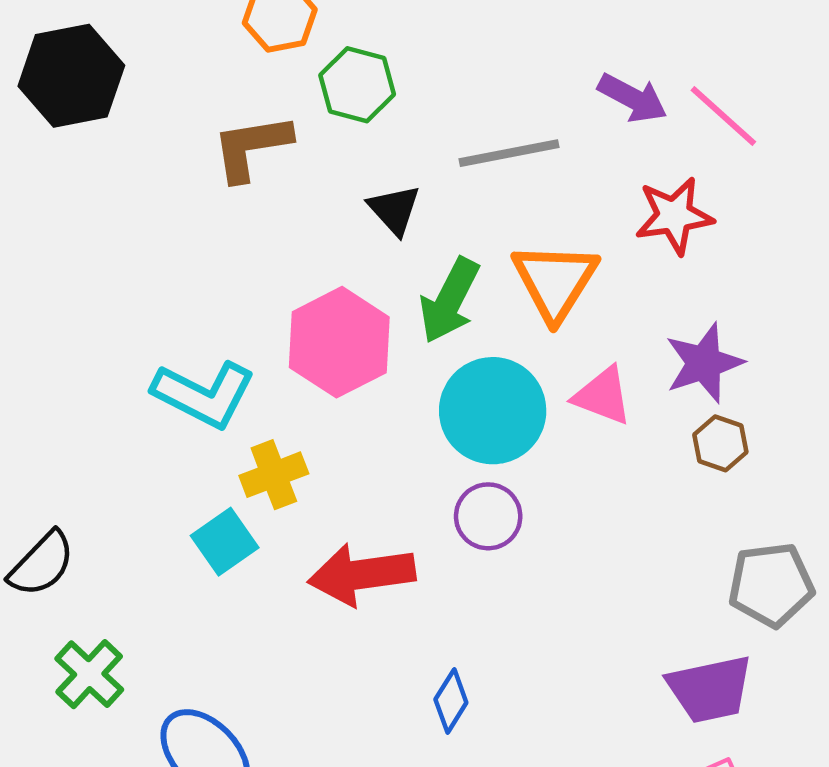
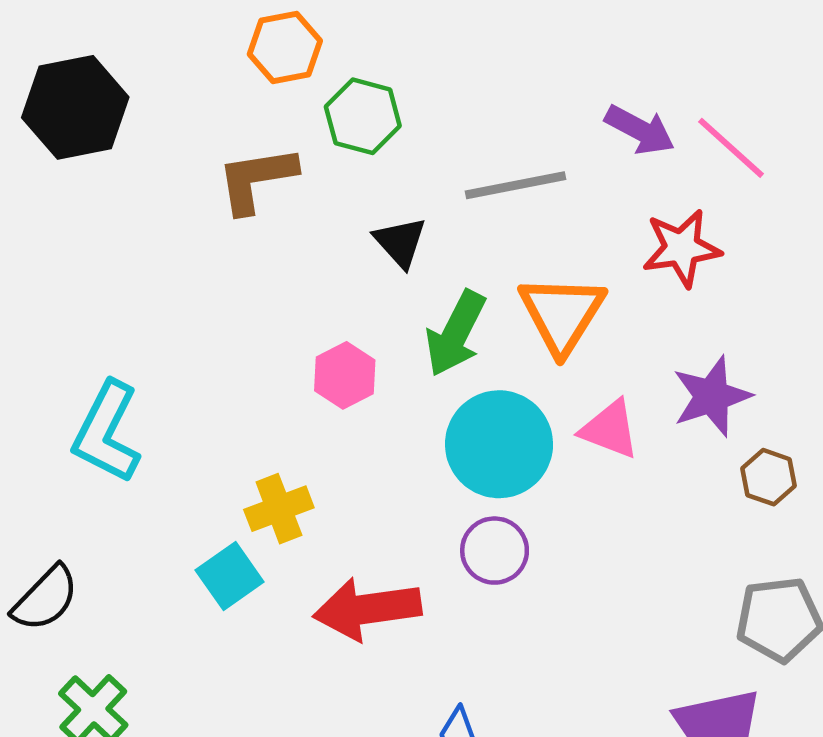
pink hexagon: (339, 342) -> (345, 375), size x0.6
cyan L-shape: (204, 394) -> (107, 432), moved, turned 90
brown hexagon: (720, 443) -> (769, 477), moved

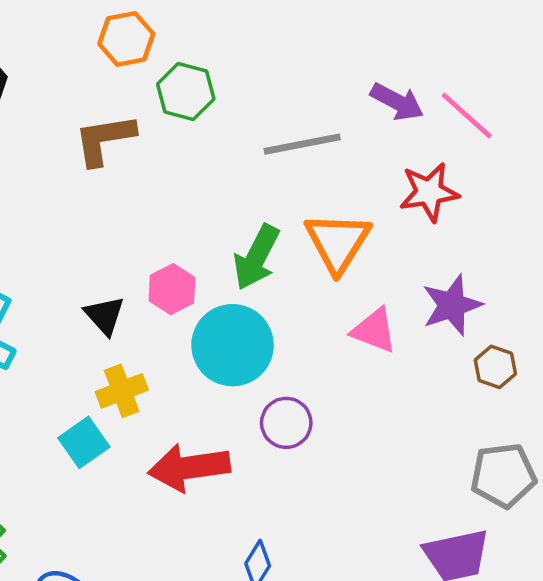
black triangle: (400, 242) -> (105, 315), moved
cyan circle: (499, 444) -> (233, 345), moved

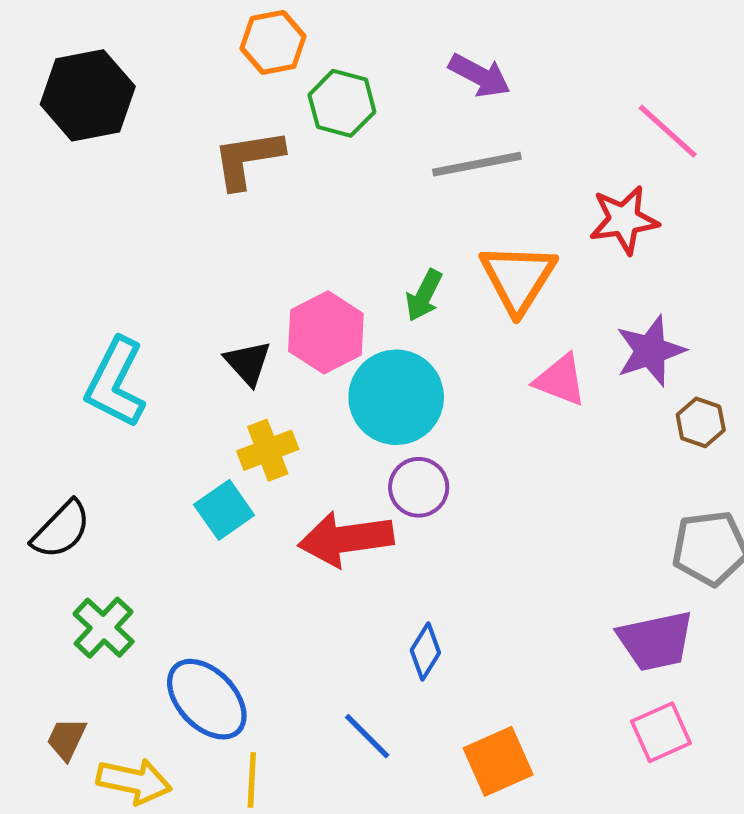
purple arrow: (397, 102) -> (480, 76), moved
green arrow: (256, 257) -> (424, 295), size x0.7
pink hexagon: (172, 289) -> (326, 332), size x1.4
purple circle: (286, 423) -> (419, 487), moved

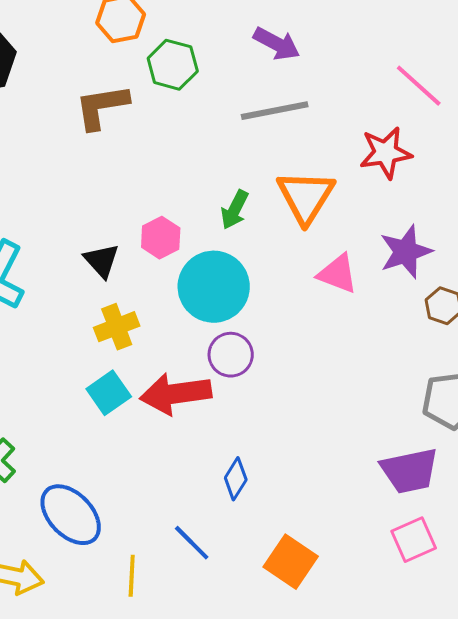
pink hexagon: (326, 332) -> (161, 238), size x0.7
cyan square: (224, 510) -> (109, 393), moved
orange square: (498, 761) -> (291, 562), turned -32
yellow line: (252, 780) -> (132, 576), moved

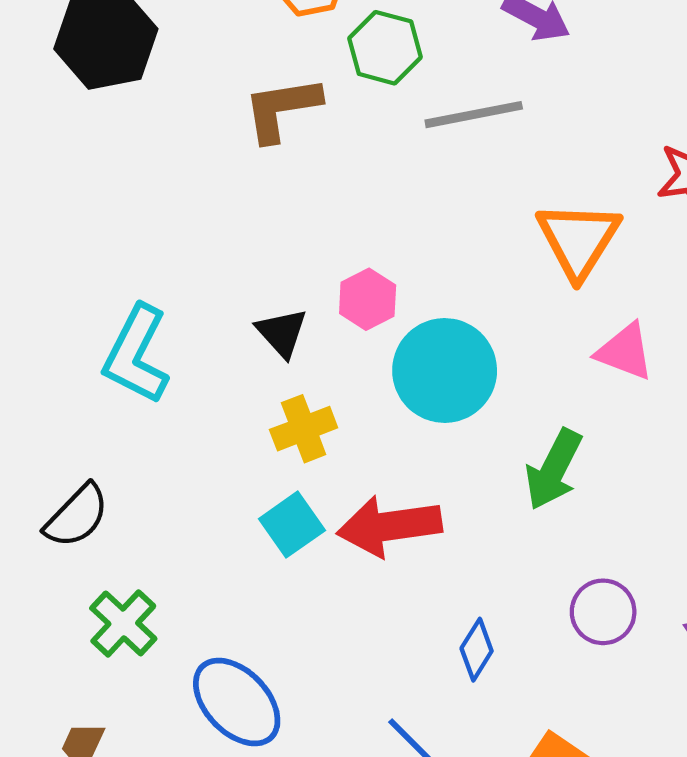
gray line: (275, 111) -> (474, 115), moved
green arrow: (235, 210) -> (554, 469), moved, size x1.4
purple circle: (231, 355) -> (603, 612), moved

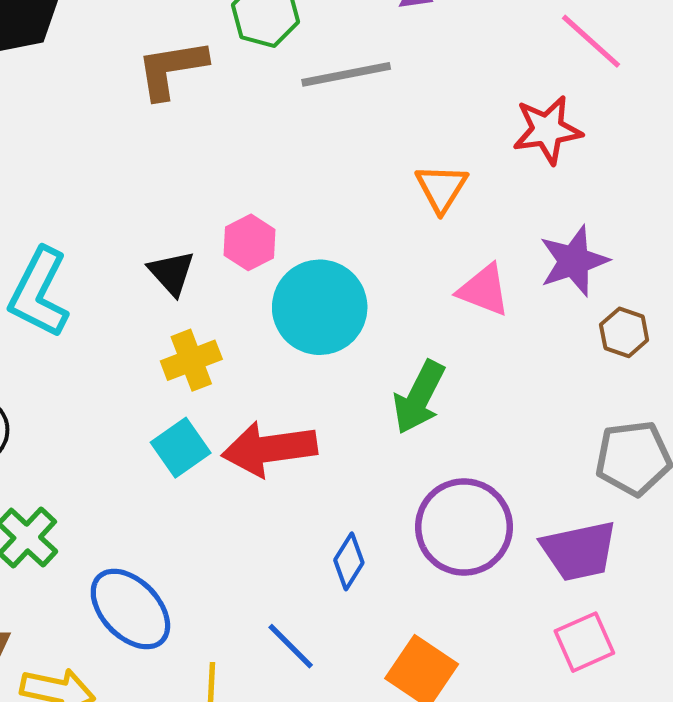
orange triangle: (578, 240) -> (441, 188), size x0.7
purple circle: (603, 612) -> (464, 527), size x1.6

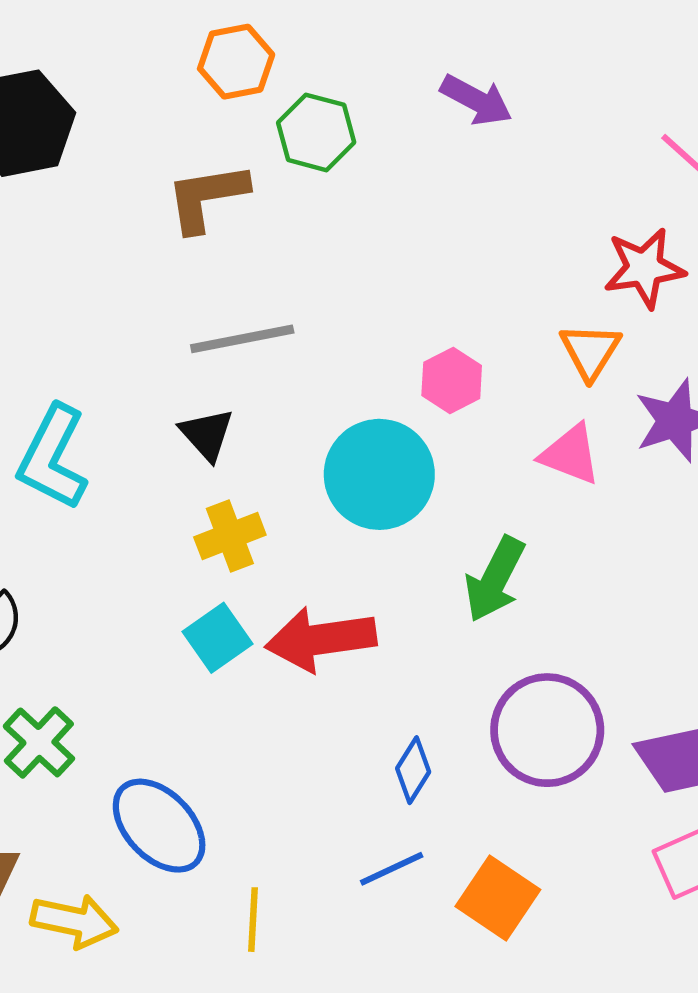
gray line: (346, 74) -> (242, 339), moved
orange triangle: (441, 188) -> (590, 351), moved
pink hexagon: (250, 242) -> (452, 380), moved
blue line: (291, 646) -> (392, 869), moved, turned -70

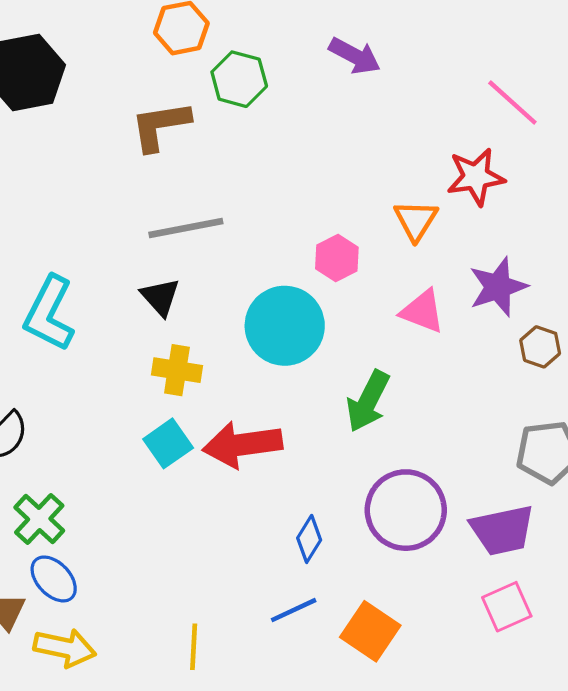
orange triangle: (590, 351) -> (416, 220), moved
yellow cross: (230, 536) -> (177, 370), turned 30
blue ellipse: (159, 826) -> (54, 579), moved, size x0.7

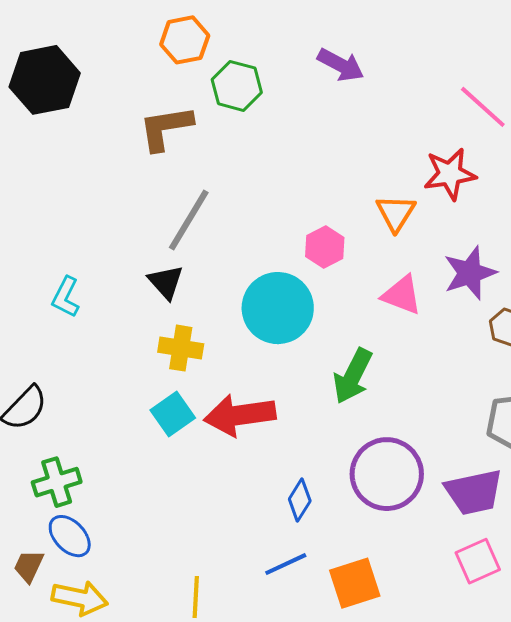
gray line: (186, 228) -> (189, 220), turned -48
cyan L-shape: (49, 314) -> (66, 297), size x0.6
green cross: (39, 519) -> (57, 482), turned 30
orange square: (370, 631) -> (355, 583), turned 38

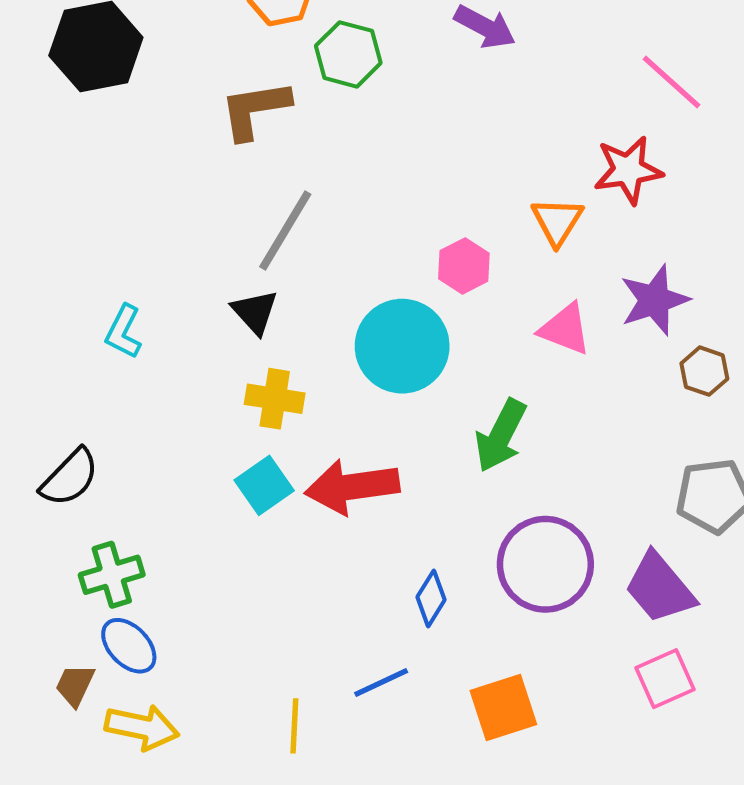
purple trapezoid: (474, 492) -> (660, 588), turned 62
blue line: (286, 564) -> (381, 683), moved

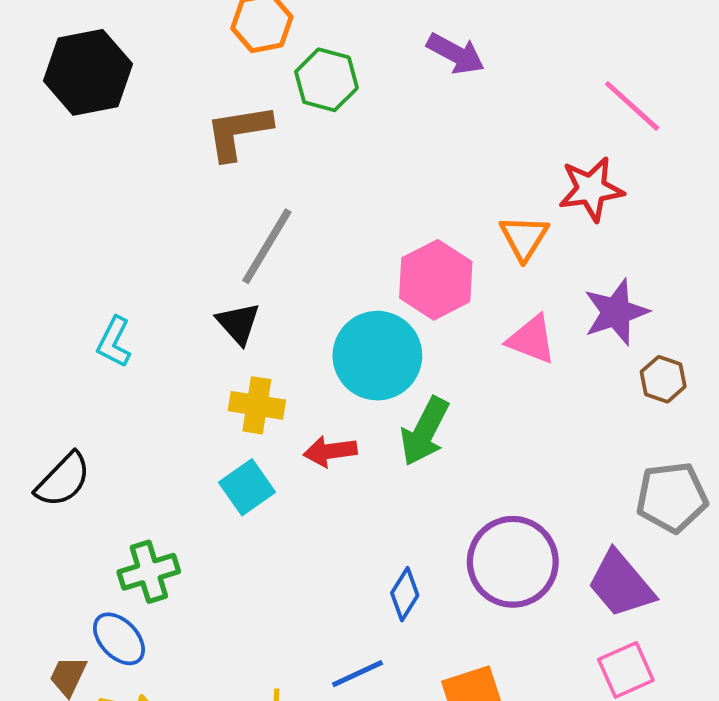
pink hexagon: (464, 266) -> (436, 280), size x1.5
green arrow: (501, 435) -> (425, 431), moved
red arrow: (352, 487) -> (330, 451), moved, size x0.6
green cross: (112, 575) -> (149, 572), moved

